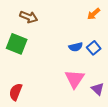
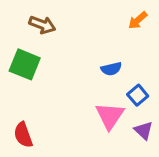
blue square: (94, 48) -> (138, 95), moved
red semicircle: (16, 92) -> (23, 135), turned -42

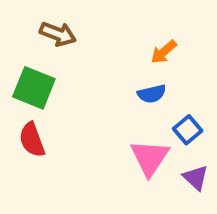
orange arrow: (138, 20) -> (164, 52), moved
red semicircle: (23, 135) -> (32, 140), moved

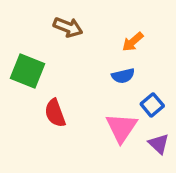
brown arrow: (58, 34) -> (68, 27), moved
red semicircle: (32, 140) -> (55, 113), moved

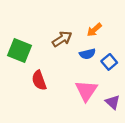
brown arrow: (68, 27) -> (62, 39), moved, turned -54
blue square: (152, 105) -> (109, 62), moved

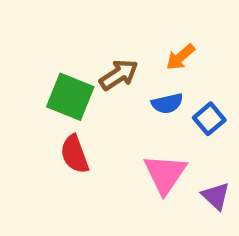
green square: (20, 50) -> (70, 97), moved

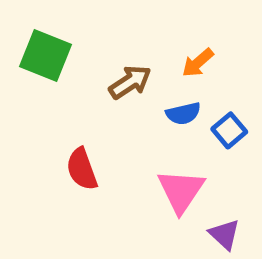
green square: (70, 97) -> (46, 56), moved
purple triangle: (216, 196) -> (224, 234), moved

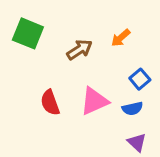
blue semicircle: (183, 114) -> (132, 109), moved
pink triangle: (181, 191) -> (94, 101), moved, turned 32

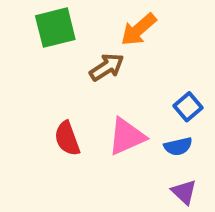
green square: (28, 33) -> (55, 28), moved, turned -36
orange arrow: (121, 38) -> (138, 29), moved, size x1.4

